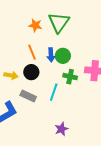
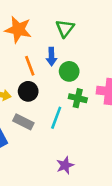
green triangle: (59, 22) -> (65, 28), size x0.7
orange star: (35, 25) -> (18, 30), moved, size x1.5
blue arrow: (51, 55) -> (51, 57), moved

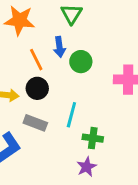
green cross: (78, 98) -> (93, 138), moved

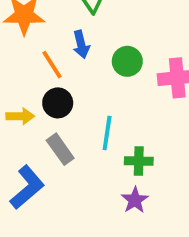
green circle: (81, 62) -> (127, 61), moved
gray rectangle: (35, 123) -> (60, 149), turned 40

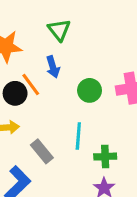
green circle: (127, 61) -> (90, 90), moved
black circle: (58, 103) -> (15, 93), moved

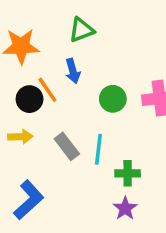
green triangle: (59, 30) -> (81, 30), turned 45
gray rectangle: (42, 151) -> (67, 146), moved

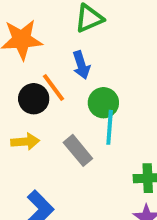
green circle: (113, 99) -> (103, 103), moved
cyan line: (98, 149) -> (110, 127), moved

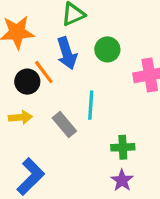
blue arrow: (81, 65) -> (67, 53), size x1.4
green circle: (103, 103) -> (107, 49), moved

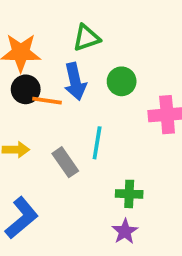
orange line: (44, 72) -> (47, 101), turned -50
black circle: (27, 82) -> (26, 89), moved

